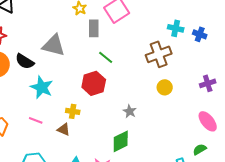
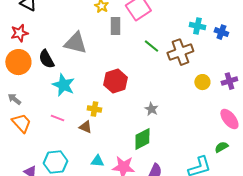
green line: (106, 57) -> (151, 46), moved
black semicircle: (25, 61) -> (46, 59), turned 30
yellow circle: (165, 87) -> (202, 82), moved

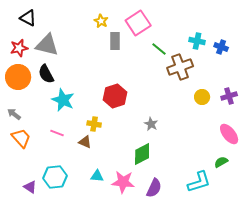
gray triangle: (75, 43) -> (47, 45), moved
green line: (151, 46) -> (159, 49), moved

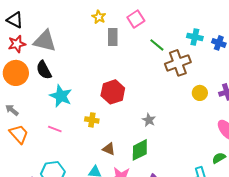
black triangle: (28, 18) -> (15, 20), moved
pink square: (138, 23) -> (136, 19), size x0.7
brown triangle: (85, 142) -> (109, 149), moved

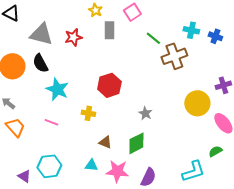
red star: (17, 44) -> (73, 37), moved
yellow circle: (200, 93) -> (197, 103), moved, size x1.6

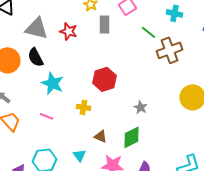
cyan cross: (191, 30) -> (174, 13), moved
red star: (73, 37) -> (68, 31), turned 30
cyan triangle: (91, 165) -> (79, 155), moved, turned 48

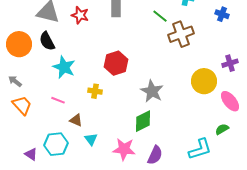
gray star: (140, 107) -> (152, 91), size x1.6
brown triangle: (100, 136) -> (76, 120), moved

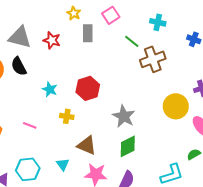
cyan star: (64, 67) -> (50, 89), moved, size x0.7
brown triangle: (76, 120) -> (87, 145), moved, size x1.5
green diamond: (143, 121) -> (128, 146), moved

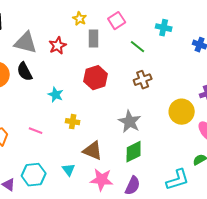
red star: (52, 40) -> (58, 46), turned 30
brown cross: (153, 59) -> (143, 80), moved, size x0.7
red hexagon: (88, 88) -> (96, 78), moved

